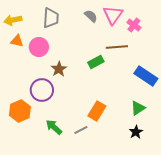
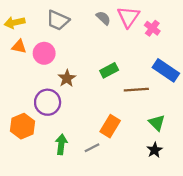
gray trapezoid: (51, 18) -> (58, 20), turned 110
brown line: (117, 47) -> (136, 90), moved
blue rectangle: (146, 76) -> (166, 70), moved
green triangle: (138, 108) -> (157, 123), turned -42
green arrow: (54, 127) -> (61, 144), turned 54

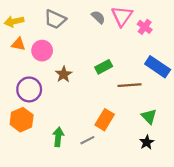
purple circle: (48, 102) -> (29, 89), moved

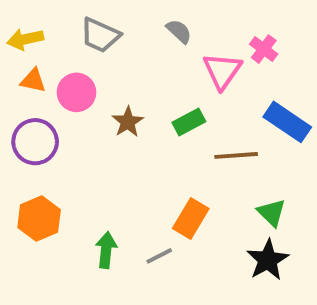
pink triangle: (122, 16) -> (222, 71), moved
brown star: (64, 74) -> (128, 122), moved
purple circle: (29, 89) -> (35, 142), moved
black star: (147, 142) -> (268, 260), size x1.5

